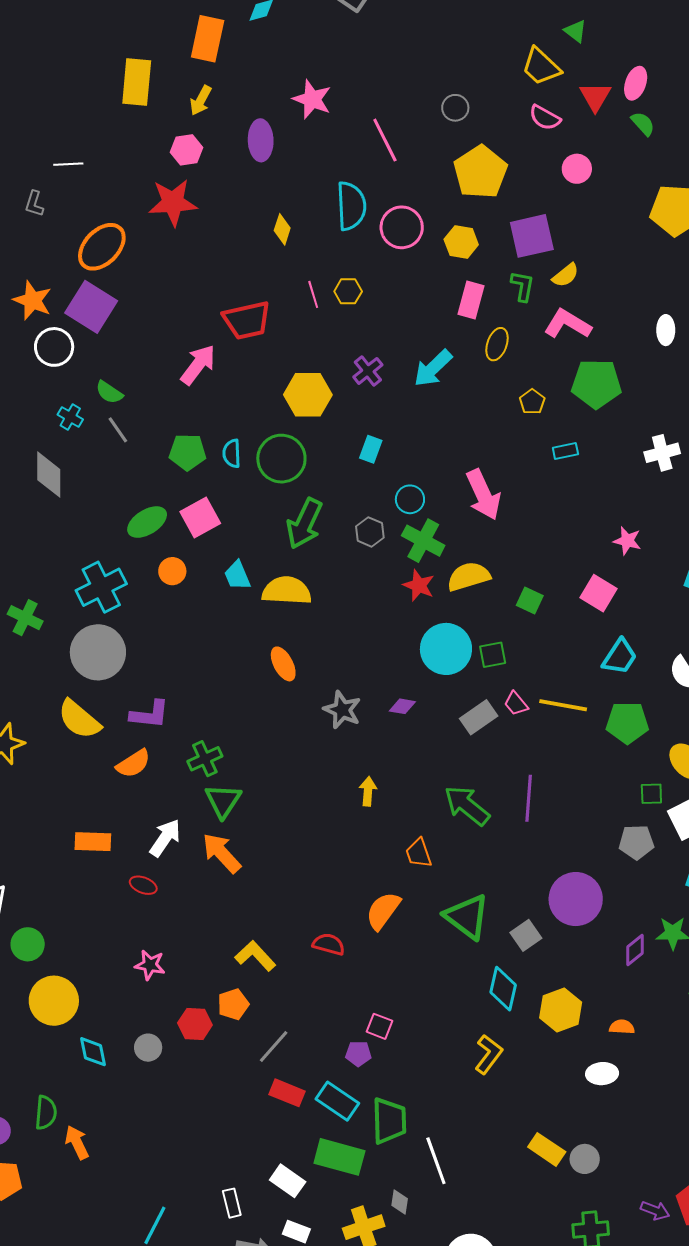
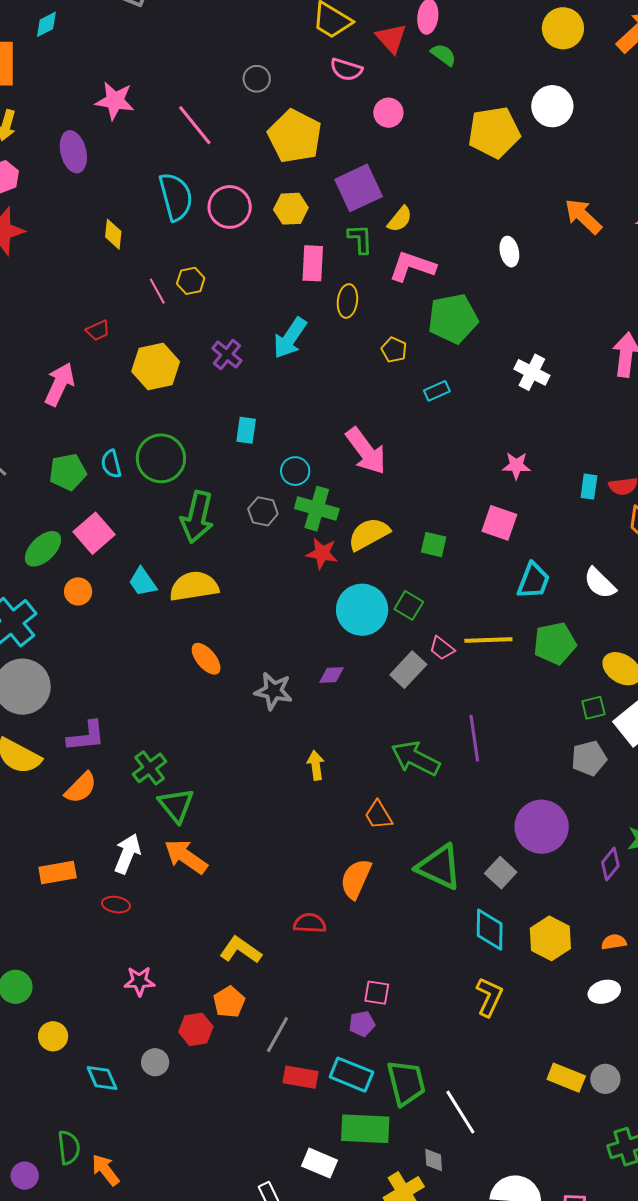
red trapezoid: (247, 320) -> (98, 330), size x0.5
yellow hexagon: (308, 395) -> (156, 367), moved
white cross: (662, 453) -> (532, 372), turned -36
green square: (493, 655) -> (409, 605), turned -36
yellow circle: (54, 1001) -> (53, 1036), size x0.6

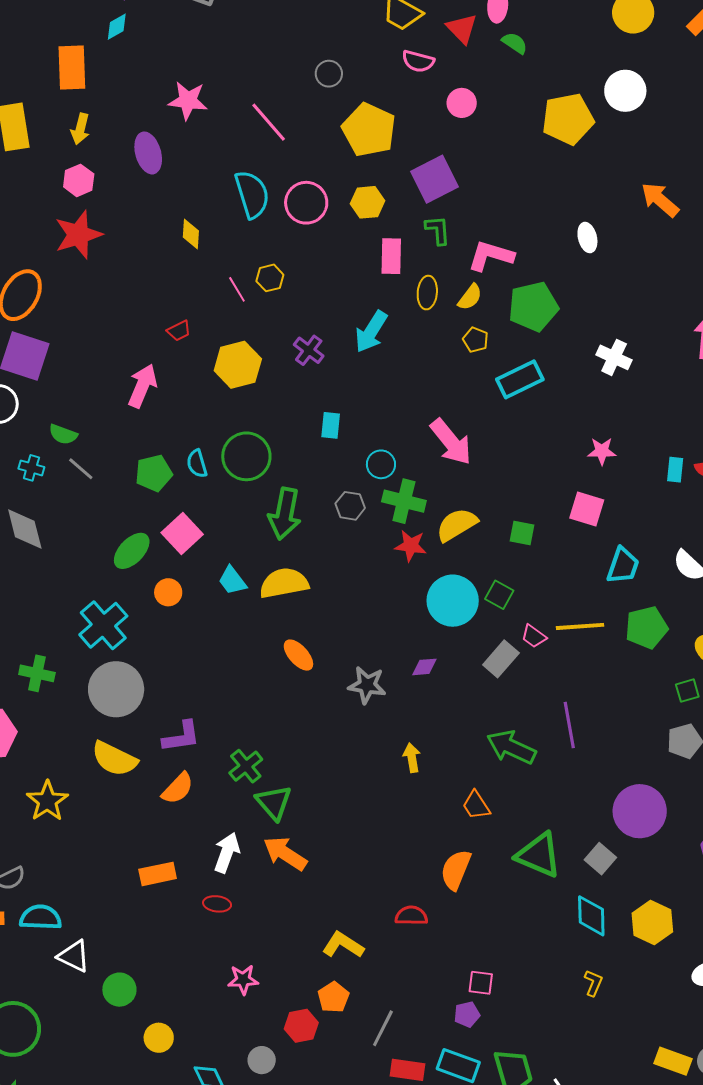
yellow semicircle: (400, 219) -> (470, 297), moved
cyan rectangle: (437, 391) -> (520, 379), size x1.8
yellow L-shape: (489, 997) -> (593, 983), size x0.7

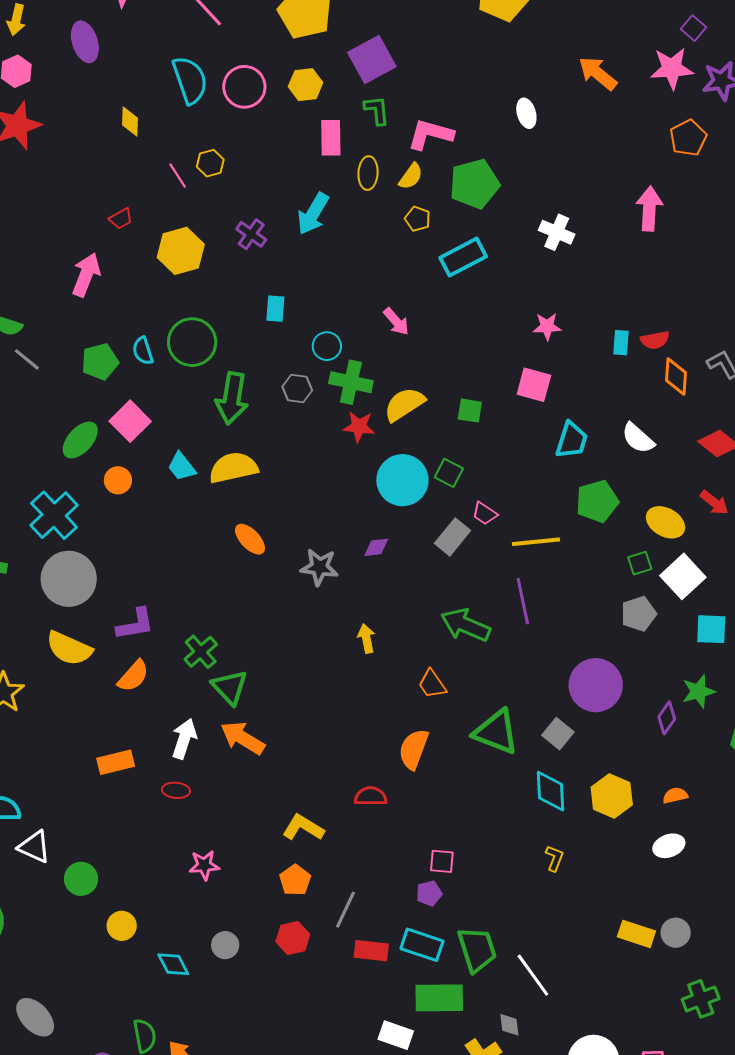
pink arrow: (451, 442) -> (396, 322), size x0.6
yellow line: (580, 626) -> (536, 542), moved
red hexagon: (301, 1026) -> (293, 938), moved

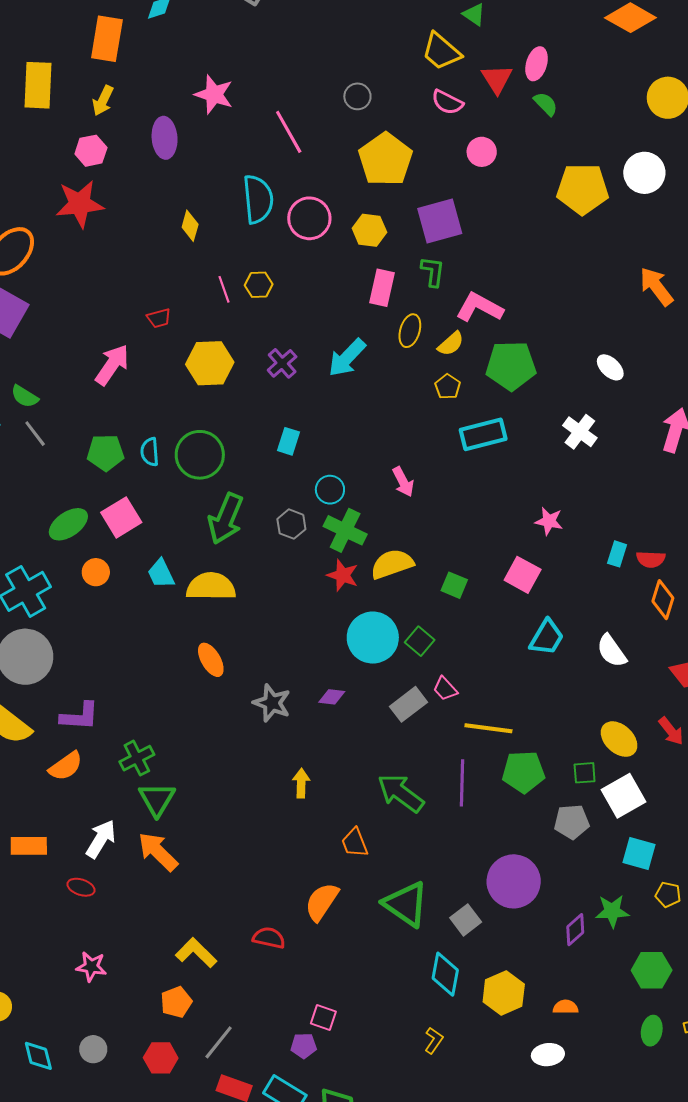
white ellipse: (526, 113) -> (610, 367), moved, turned -44
green pentagon: (597, 501) -> (523, 772), moved

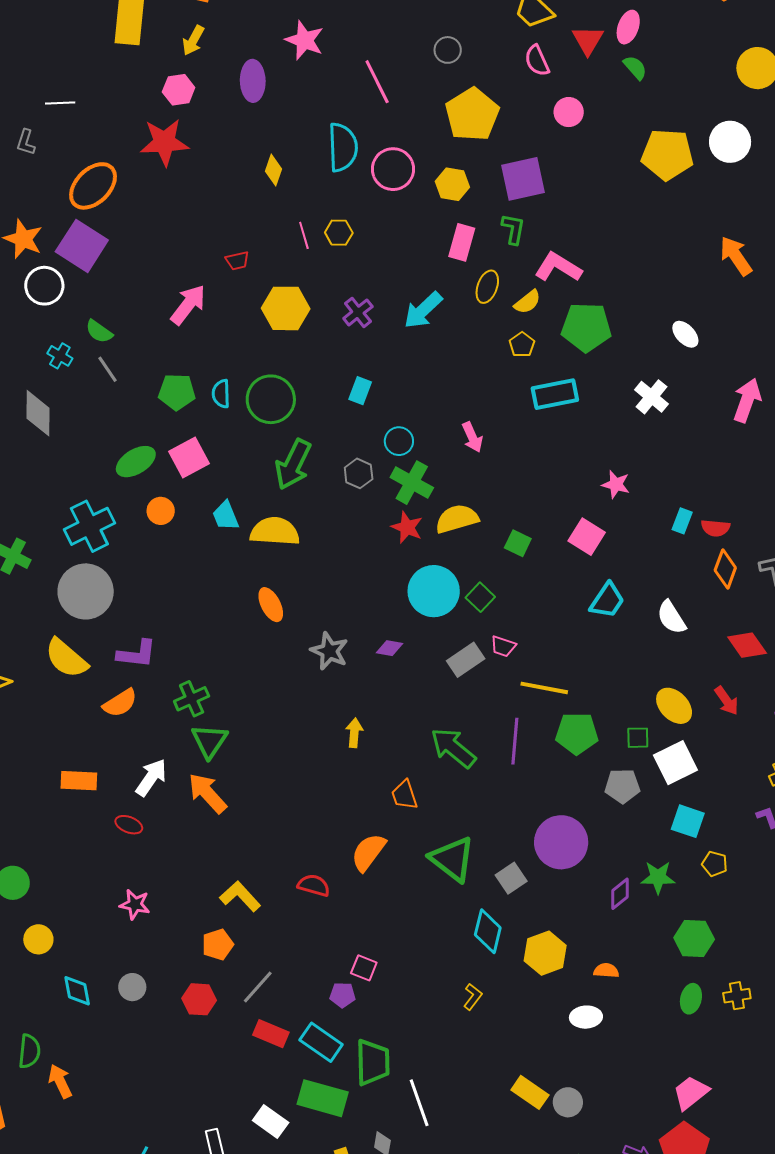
pink semicircle: (447, 102) -> (537, 61), turned 36
pink trapezoid: (445, 689) -> (503, 646), turned -32

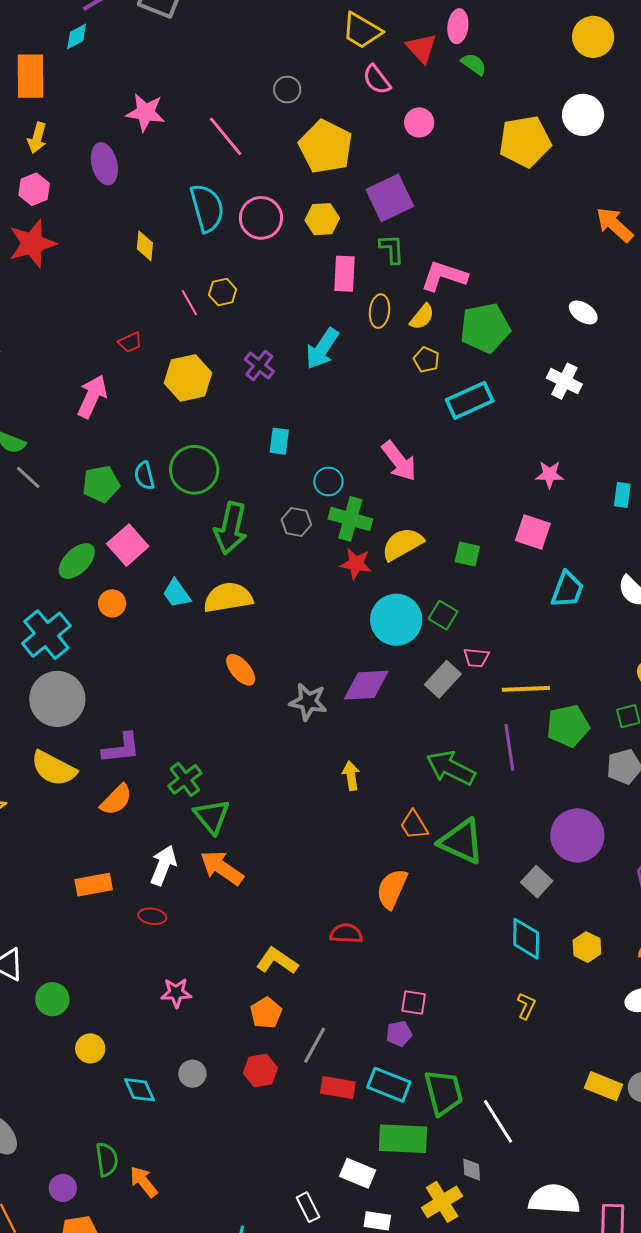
pink arrow: (472, 437) -> (399, 461), size x1.4
purple diamond: (390, 648) -> (366, 685), size x1.8
green triangle: (452, 859) -> (461, 841), moved
yellow hexagon: (545, 953) -> (587, 947), size x0.7

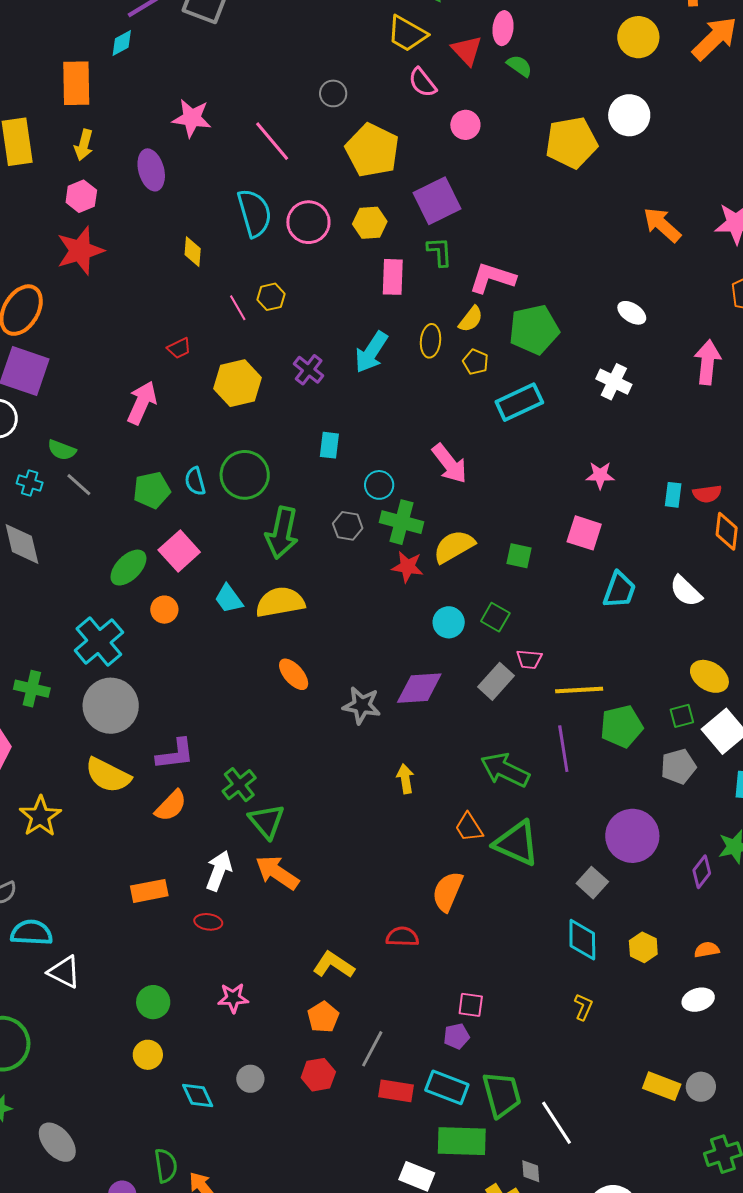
yellow ellipse: (379, 311) -> (431, 341), moved
cyan circle: (396, 620) -> (449, 622), size x0.6
green circle: (52, 999) -> (153, 1002), moved

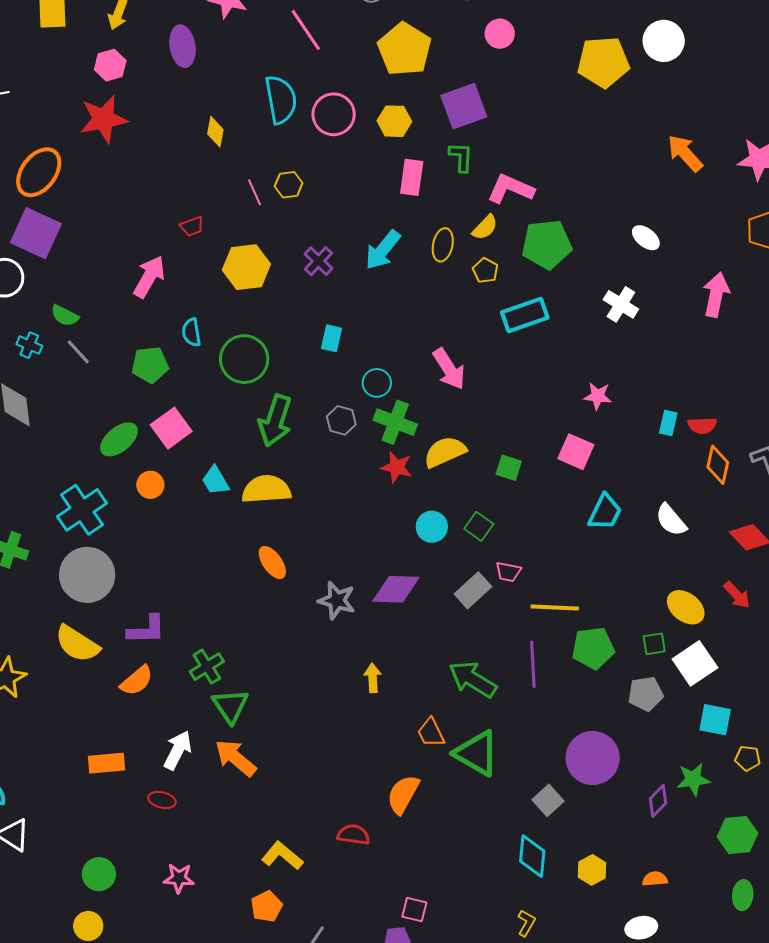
cyan semicircle: (195, 481) -> (192, 332), moved

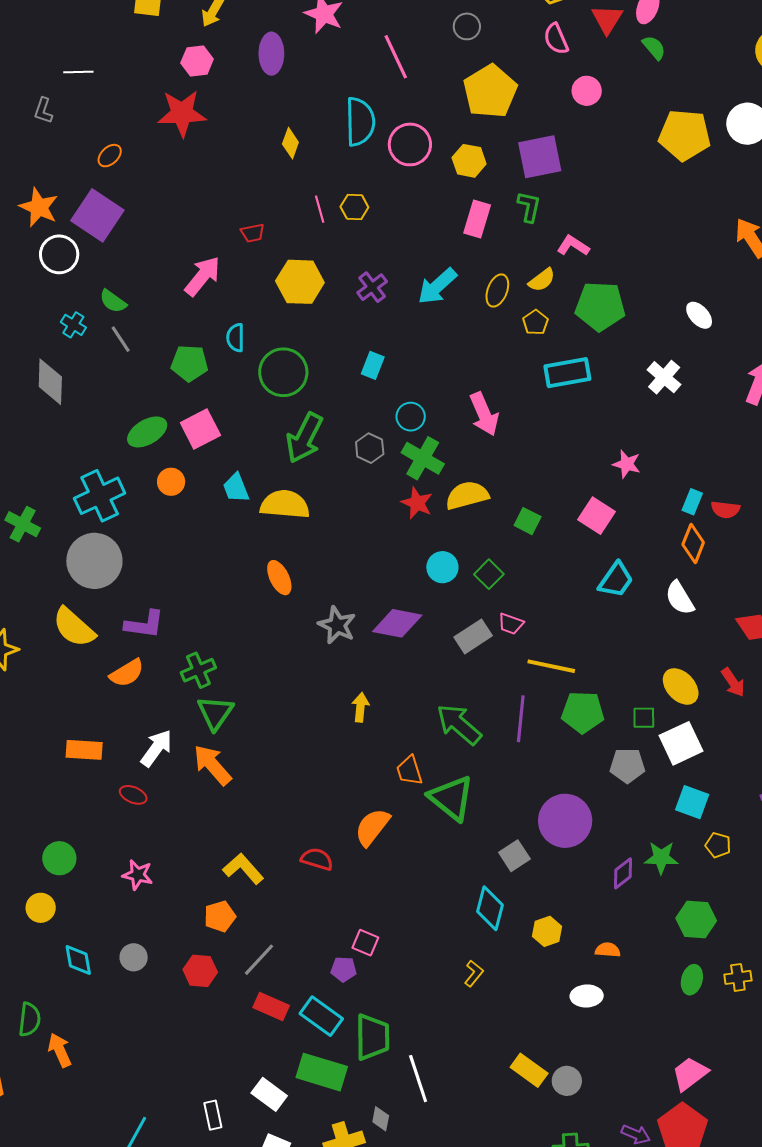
orange ellipse: (39, 172) -> (110, 156), size x0.5
pink L-shape: (511, 189) -> (573, 246), size x0.7
orange diamond: (718, 465) -> (693, 544), moved

